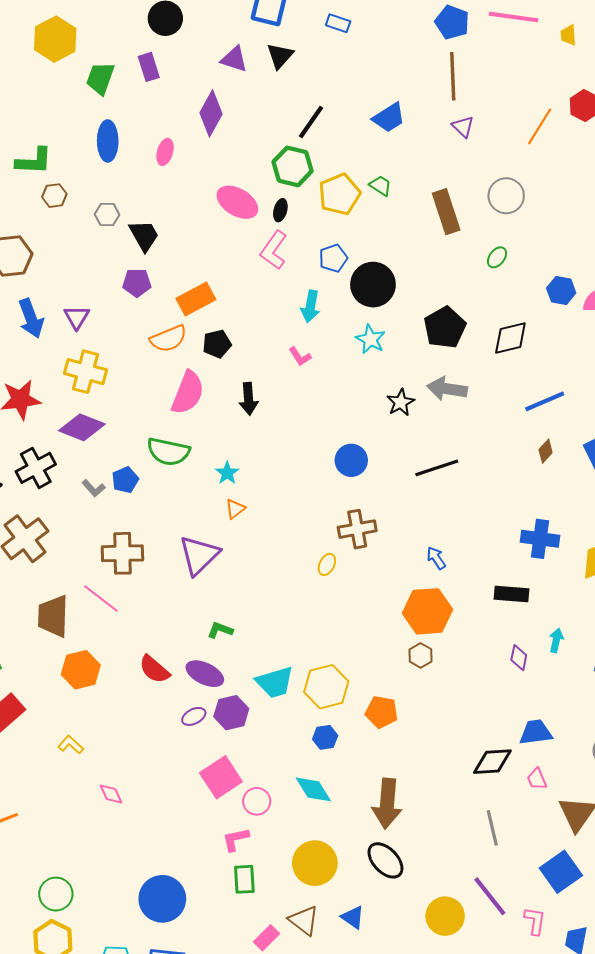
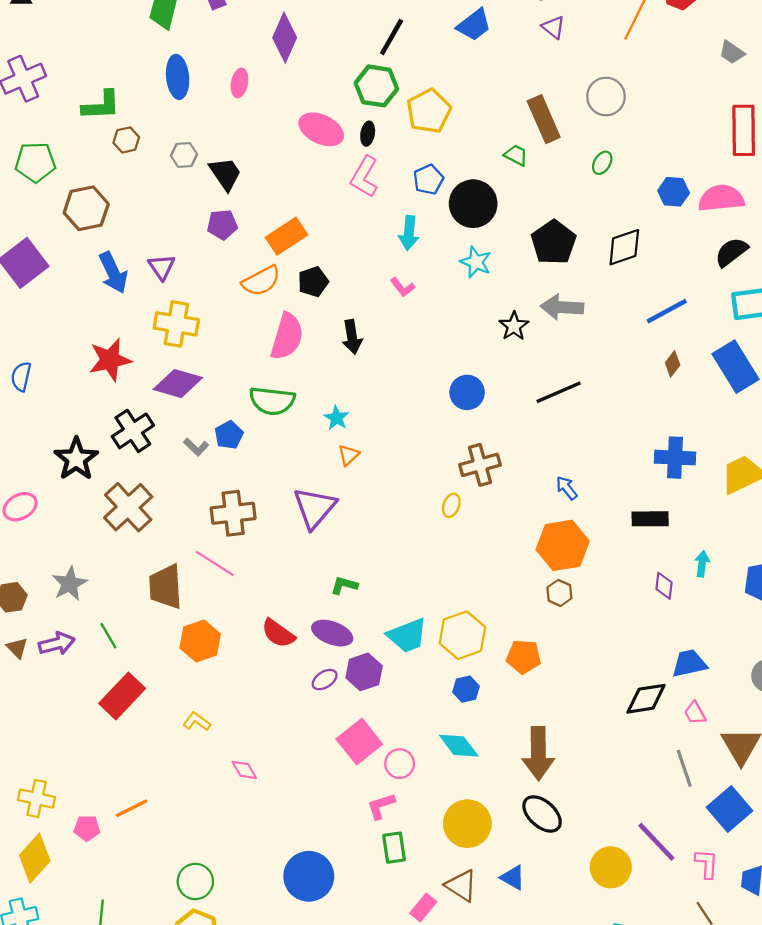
green trapezoid: (380, 186) -> (516, 155), moved
gray line: (492, 828) -> (684, 768), moved

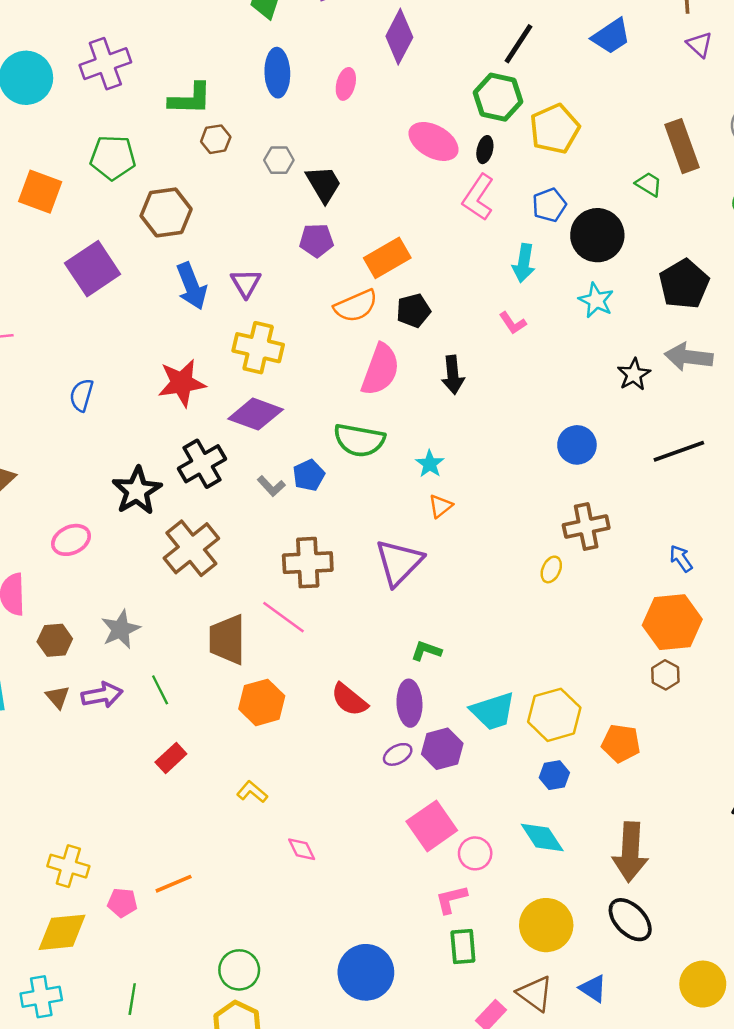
purple ellipse: (332, 633) -> (409, 703), turned 63
red rectangle: (122, 696) -> (171, 758), size x0.6
yellow diamond: (35, 858) -> (62, 932), turned 39

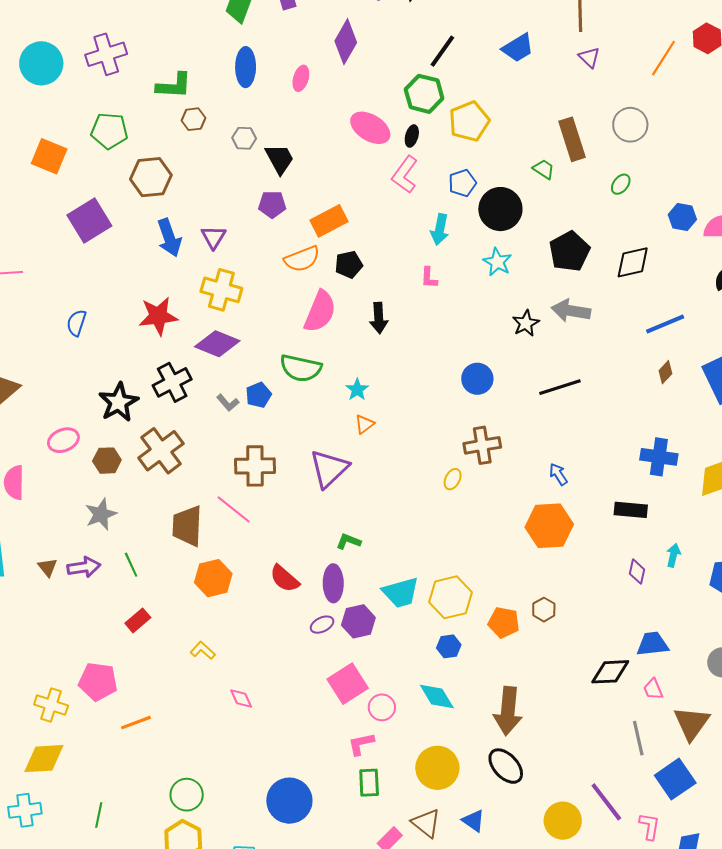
pink L-shape: (513, 323) -> (429, 278), turned 35
brown hexagon: (55, 640) -> (107, 461), moved
brown hexagon: (665, 675) -> (544, 610), moved
pink pentagon: (122, 903) -> (98, 682), moved, size x1.6

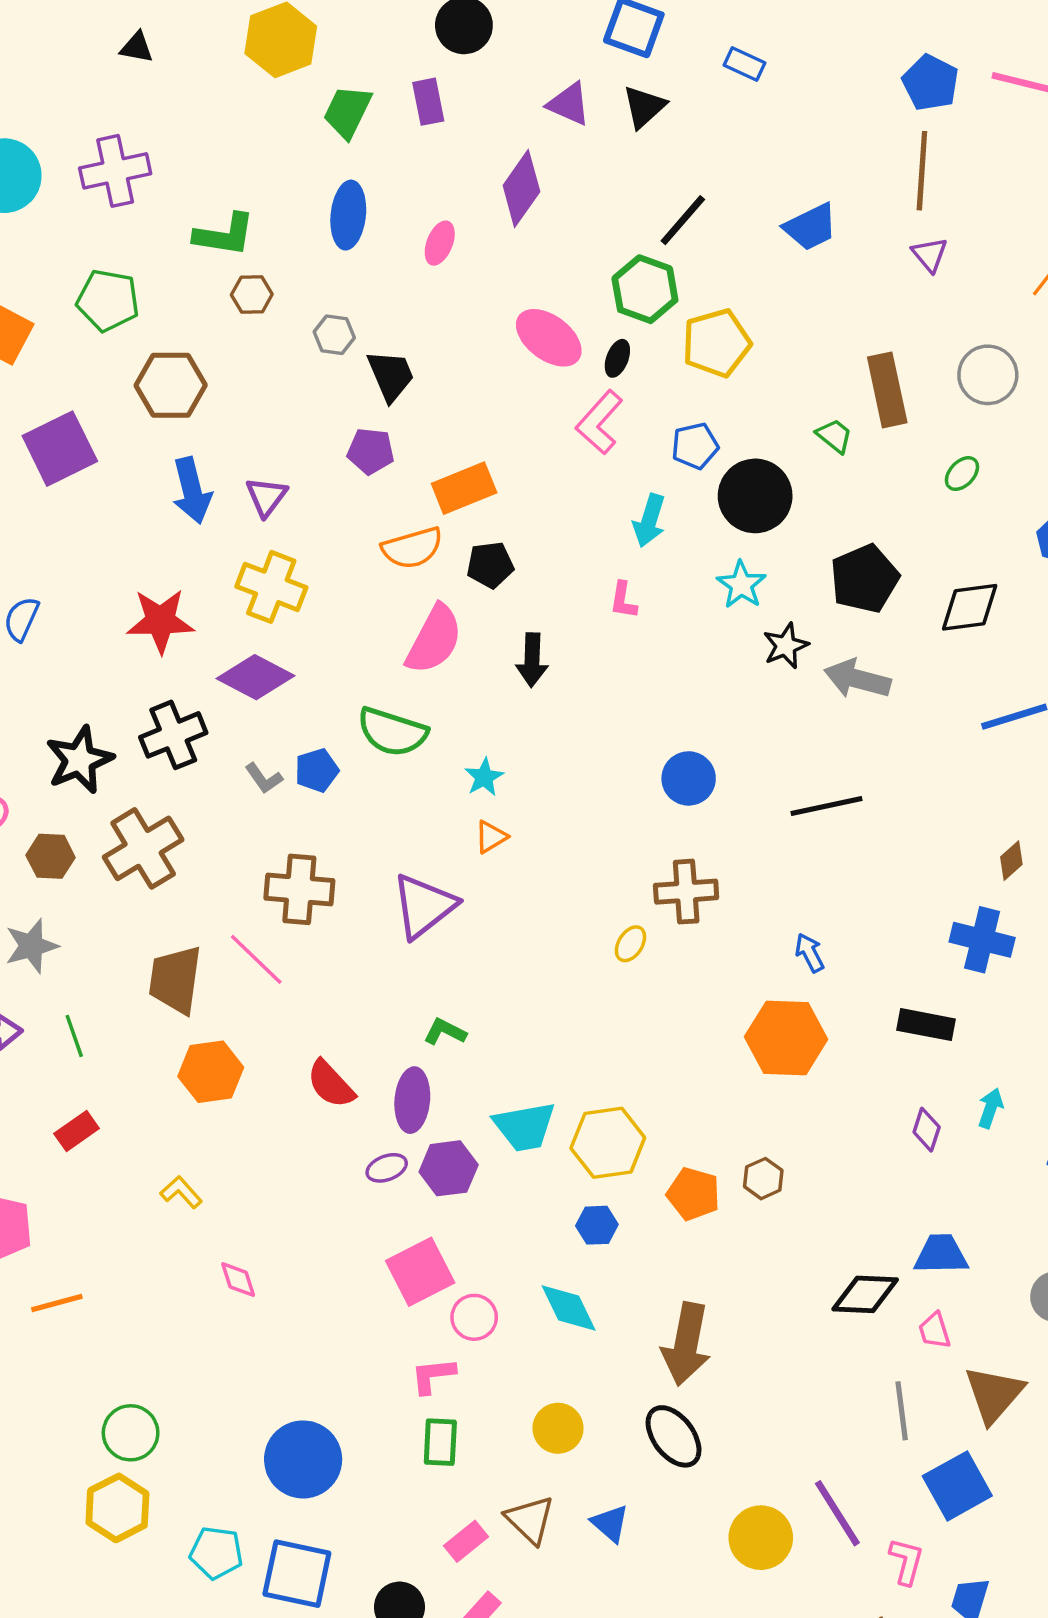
black star: (526, 323) -> (786, 646), moved
brown diamond: (665, 372) -> (1011, 861), moved
yellow circle: (437, 768) -> (558, 1428), size x0.7

